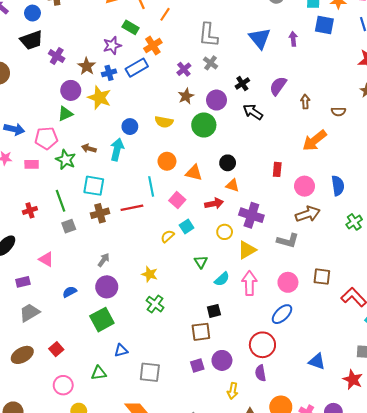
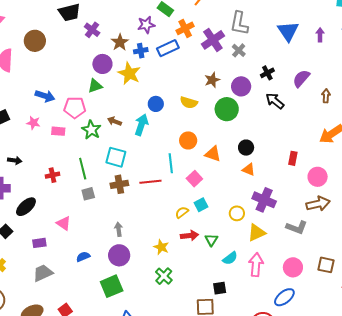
purple cross: (184, 69) -> (213, 40), moved, size x1.6
red arrow: (214, 204) -> (189, 236), moved
gray arrow: (104, 260) -> (119, 229), turned -48

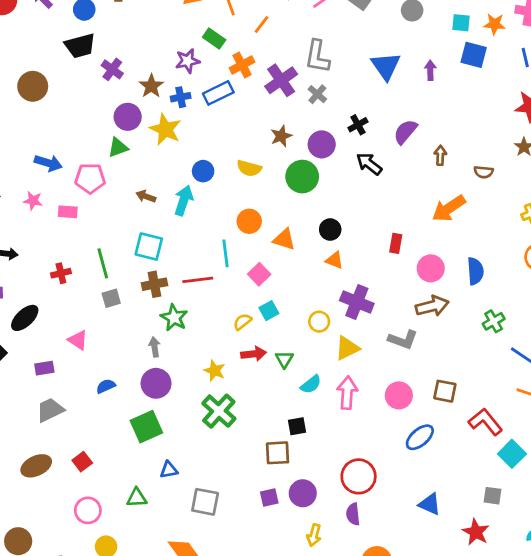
green star: (91, 130) -> (174, 318), moved
green cross: (164, 276) -> (219, 411), size x1.4
blue ellipse: (284, 297) -> (420, 437), moved

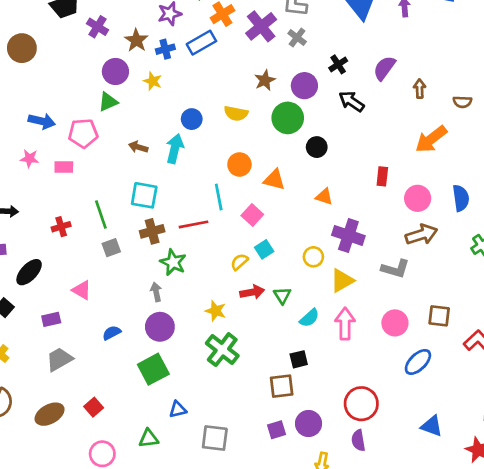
yellow star: (165, 129) -> (153, 81), size x0.6
black circle: (330, 229) -> (317, 147), moved

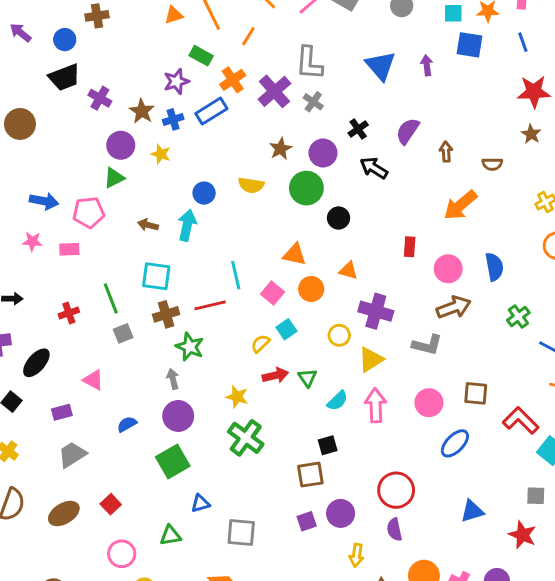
orange circle: (239, 164) -> (311, 289), moved
blue triangle: (432, 426) -> (472, 511), turned -35

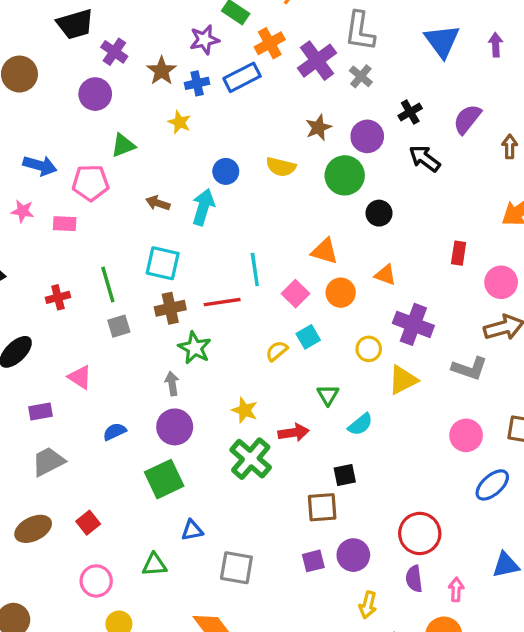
purple circle: (121, 145) -> (95, 94), moved
red arrow: (275, 375) -> (294, 433), moved
pink arrow: (376, 405) -> (456, 590), moved, size x0.6

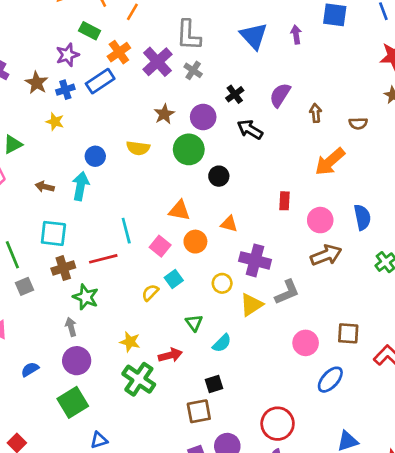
gray L-shape: (470, 368) -> (287, 292), moved, turned -36

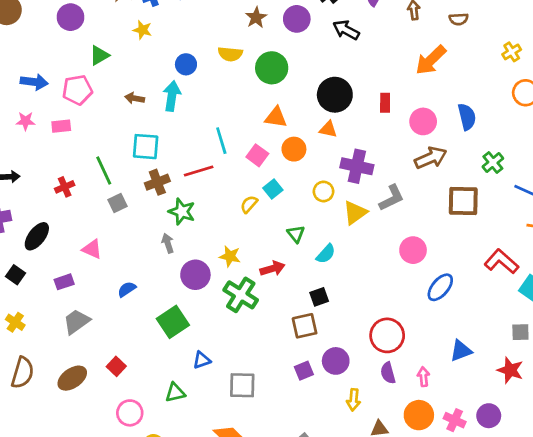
green circle: (189, 149) -> (272, 68), moved
black circle: (219, 176) -> (335, 95), moved, size x1.6
brown square: (348, 333) -> (463, 201), moved, size x1.4
purple circle: (77, 361) -> (195, 275), moved

